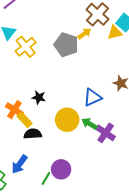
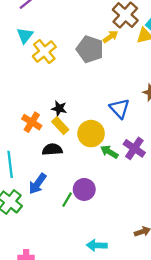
blue triangle: (92, 97) -> (120, 108), turned -48
yellow rectangle: (25, 120) -> (60, 126), moved
green arrow: (89, 124) -> (109, 152), moved

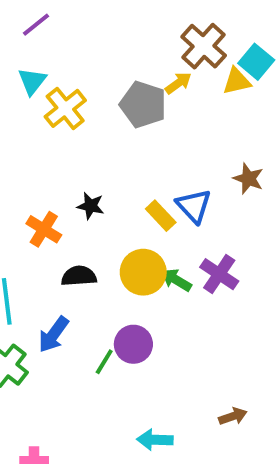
yellow rectangle: (60, 126) -> (161, 216), moved
yellow circle: (91, 134) -> (143, 272), moved

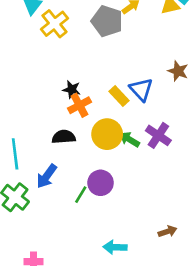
orange cross: (44, 229) -> (79, 105), moved, turned 30

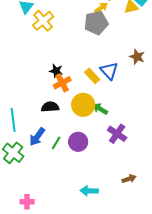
gray pentagon: (107, 21) -> (96, 23), moved, turned -30
purple cross: (158, 135) -> (117, 134), moved
green line: (81, 195) -> (56, 143), moved

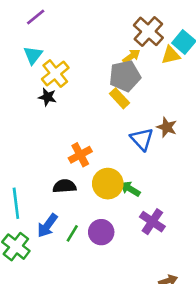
brown star: (137, 57) -> (167, 127), moved
black star: (56, 71) -> (47, 97), moved
yellow rectangle: (92, 76) -> (120, 98), moved

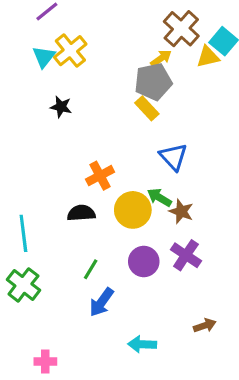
yellow cross: (55, 73) -> (70, 51), moved
brown star: (167, 127) -> (181, 211), moved
green arrow: (130, 189) -> (159, 197), moved
blue arrow: (47, 226) -> (102, 302), moved
purple circle: (101, 232) -> (144, 261), moved

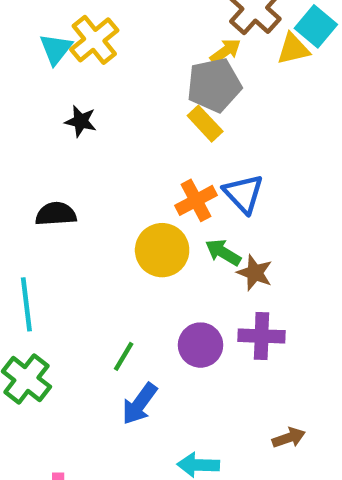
orange cross: (100, 176) -> (196, 200), moved
yellow circle: (133, 210) -> (162, 250), moved
black semicircle: (81, 213) -> (56, 214), moved
purple cross: (186, 255) -> (262, 336), turned -32

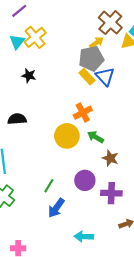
blue triangle: (243, 194) -> (105, 77), moved
brown star: (255, 273) -> (110, 158), moved
purple cross: (262, 336) -> (111, 193), moved

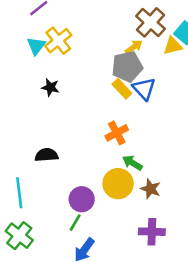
black semicircle: (17, 119) -> (47, 155), moved
yellow circle: (67, 136) -> (118, 184), moved
purple circle: (85, 180) -> (82, 199), moved

